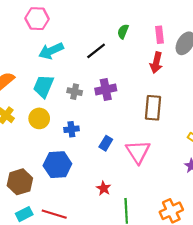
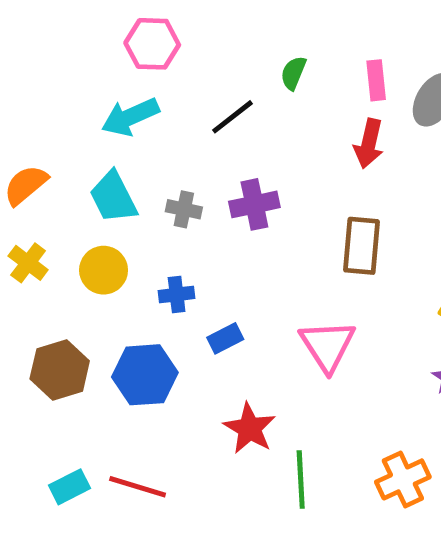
pink hexagon: (37, 19) -> (152, 44), moved
cyan trapezoid: (43, 86) -> (113, 197), turned -50
blue rectangle: (106, 143) -> (225, 338), moved, turned 32
brown hexagon: (20, 182) -> (60, 370), moved
red star: (104, 188) -> (250, 428), size x1.5

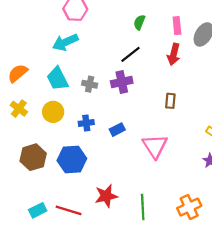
black line: (233, 117) -> (131, 54), moved
brown rectangle: (362, 246) -> (170, 101), size x0.6
blue rectangle: (225, 338) -> (117, 130), moved
red star: (250, 428) -> (106, 196), moved, turned 30

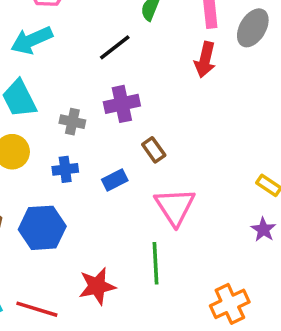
black line: (131, 54) -> (115, 47), moved
gray cross: (90, 84) -> (72, 122), moved
brown rectangle: (170, 101) -> (154, 150), moved, turned -40
green line: (143, 207) -> (155, 263), moved

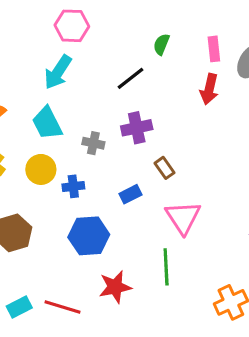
cyan arrow: (32, 40) -> (58, 72), turned -33
blue cross: (65, 169) -> (73, 186), moved
blue hexagon: (42, 228) -> (89, 236), moved

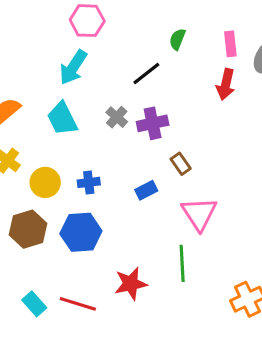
gray cross: (93, 143) -> (117, 117), moved, turned 30
yellow circle: (41, 169) -> (45, 182), moved
blue hexagon: (89, 236) -> (81, 232), moved
cyan rectangle: (19, 307) -> (34, 304), turned 75

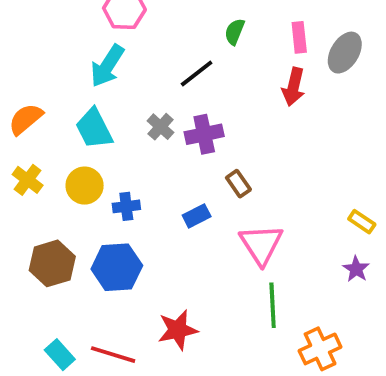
yellow circle: (45, 182) -> (85, 186), moved
green line: (182, 263) -> (273, 305), moved

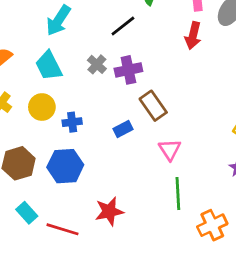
brown rectangle: (238, 184) -> (153, 106), size x1.5
pink triangle: (261, 244) -> (170, 150), size x0.7
cyan rectangle: (60, 355) -> (27, 213), moved

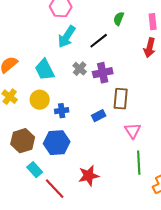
cyan arrow: (58, 20) -> (67, 37), moved
brown rectangle: (153, 106) -> (121, 99), turned 40
cyan rectangle: (27, 213) -> (35, 170), moved
red line: (63, 229) -> (55, 189), turned 30

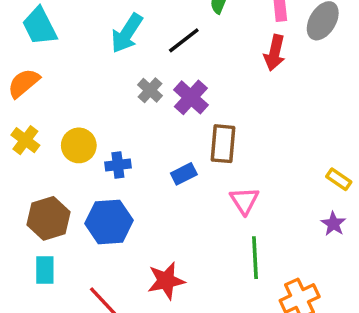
cyan trapezoid: (45, 70) -> (40, 26), moved
purple cross: (103, 73) -> (191, 97), turned -36
cyan rectangle: (35, 170) -> (45, 270), moved, turned 42

